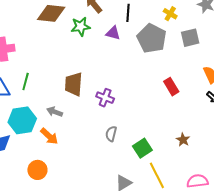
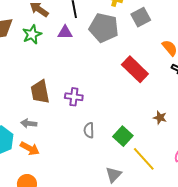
red rectangle: (171, 87) -> (135, 69), size x1.5

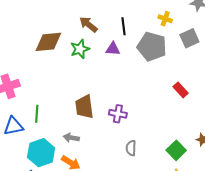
red rectangle: (135, 69) -> (181, 90), size x0.6
green square: (123, 136) -> (176, 150), moved

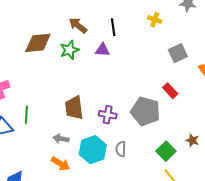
gray square: (189, 38) -> (178, 53), moved
gray pentagon: (152, 47) -> (145, 111), moved
cyan hexagon: (41, 153) -> (93, 150), moved

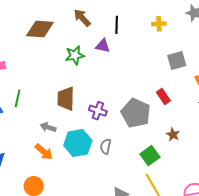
yellow cross: (155, 20) -> (159, 24), turned -32
green star: (69, 50) -> (75, 55), moved
brown star: (192, 140) -> (173, 135), moved

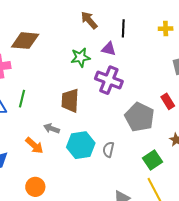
brown diamond: (40, 29) -> (25, 41), moved
purple cross: (98, 111) -> (109, 80), moved, size x1.5
orange arrow: (44, 152) -> (34, 145), moved

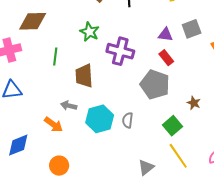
purple triangle: (109, 49) -> (165, 35), moved
green star: (80, 57) -> (90, 32), turned -30
green line: (22, 99) -> (55, 56), moved
red rectangle: (168, 101) -> (166, 58), moved

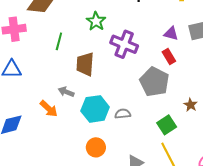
gray semicircle: (128, 120) -> (123, 114), turned 70
orange circle: (59, 166) -> (96, 147), moved

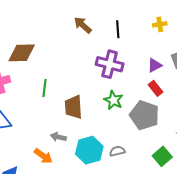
green star: (96, 21) -> (113, 100), moved
purple triangle: (171, 34) -> (155, 65), turned -35
purple cross: (124, 44) -> (110, 64), moved

